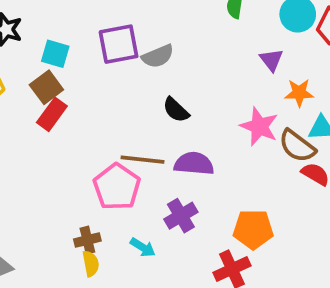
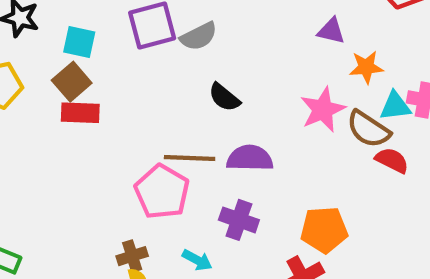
purple triangle: (271, 60) -> (331, 31), turned -35
red rectangle: (52, 114) -> (80, 113), turned 60
pink star: (259, 126) -> (323, 110), turned 30
purple cross: (181, 216) -> (239, 220), turned -36

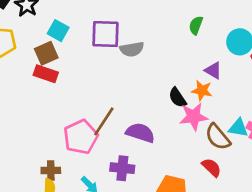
orange star: (366, 67) -> (202, 91), moved
black semicircle: (224, 97) -> (177, 98), moved
brown line: (190, 158) -> (104, 121), turned -76
red semicircle: (392, 160) -> (211, 167), moved
purple cross: (239, 220) -> (122, 168), turned -30

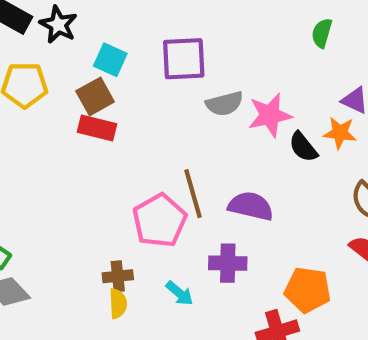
gray semicircle: (132, 49) -> (225, 104), moved
pink star: (194, 117) -> (270, 115), moved
brown line: (104, 121) -> (193, 194), turned -44

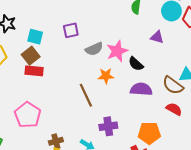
purple square: (184, 59) -> (71, 30), size x0.7
orange star: (340, 133) -> (106, 76), moved
purple semicircle: (251, 206) -> (141, 89), moved
pink pentagon: (160, 221) -> (28, 115), moved

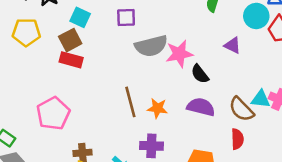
gray semicircle: (94, 49) -> (151, 46), size x1.4
orange star: (106, 76) -> (157, 108), moved
red semicircle: (174, 109) -> (237, 139), turned 49

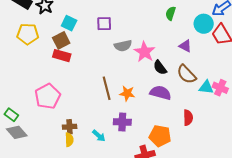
gray semicircle: (151, 46) -> (123, 46), size x0.7
pink star: (179, 54) -> (144, 52), turned -30
brown semicircle: (241, 109) -> (186, 74), moved

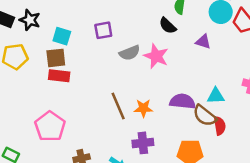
brown square: (61, 40) -> (56, 58), turned 30
black semicircle: (160, 68) -> (168, 26), moved
brown semicircle: (186, 74) -> (205, 116), moved
cyan triangle: (206, 87) -> (216, 96), moved

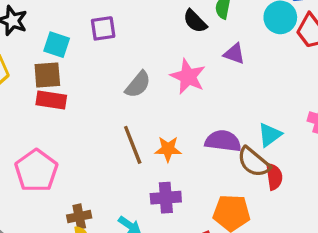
black semicircle: (168, 26) -> (195, 21), moved
purple square: (103, 30) -> (103, 28), moved
purple triangle: (203, 42) -> (234, 54), moved
gray semicircle: (130, 53) -> (138, 84), moved, turned -30
cyan triangle: (216, 96) -> (270, 135), turned -36

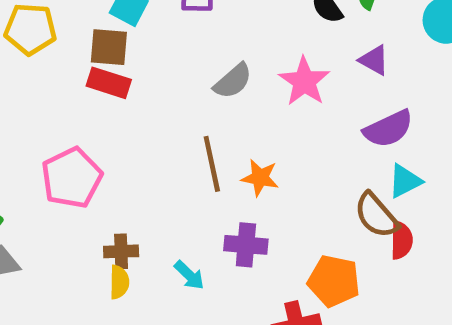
purple semicircle: (223, 141) -> (388, 129), moved, turned 138

